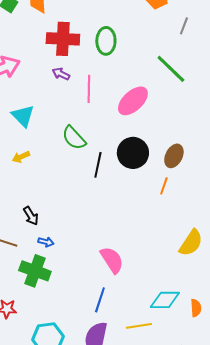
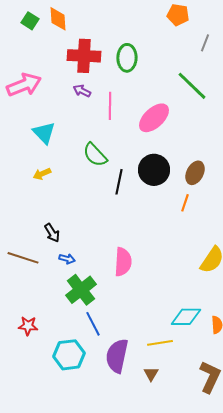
pink semicircle: (112, 260) -> (123, 262), moved, turned 36
green cross: (35, 271) -> (81, 290), moved, turned 32
blue line: (100, 300) -> (93, 324), moved, turned -45

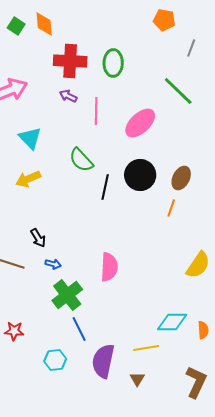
yellow arrow: (42, 174) -> (28, 179), size x1.4
cyan hexagon: (69, 355) -> (55, 360), size x0.7

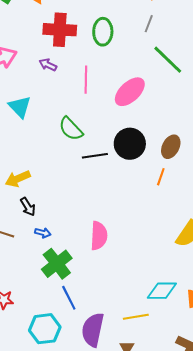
gray line: (191, 48) -> (149, 24), moved
purple arrow: (68, 96) -> (48, 65), moved
yellow arrow: (28, 179) -> (18, 179), moved
black line: (105, 187) -> (95, 156), turned 70
cyan hexagon: (55, 360) -> (45, 329), size x1.4

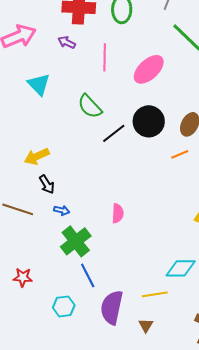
black line: (95, 156) -> (114, 133), turned -30
orange line: (161, 177) -> (180, 154), turned 48
pink semicircle: (99, 236) -> (118, 213), size x0.7
cyan hexagon: (45, 329) -> (64, 306), size x0.7

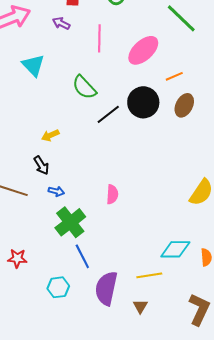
orange line: (180, 154) -> (174, 76), moved
yellow arrow: (37, 156) -> (50, 135), moved, size x0.7

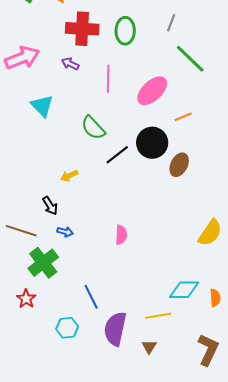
brown ellipse: (184, 105) -> (179, 165), moved
yellow arrow: (50, 135) -> (69, 176), moved
green cross: (70, 222) -> (43, 263), moved
red star: (17, 258) -> (26, 299), turned 30

